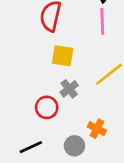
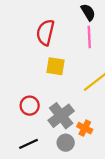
gray cross: (69, 89) -> (61, 116), moved, size x1.6
red circle: (47, 107) -> (30, 106), moved

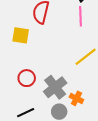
yellow square: (56, 66) -> (21, 35), moved

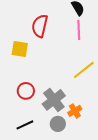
orange cross: (76, 98) -> (75, 111), turned 32

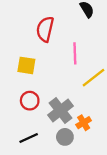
pink line: (79, 30) -> (75, 53), moved
yellow square: (20, 49) -> (26, 65), moved

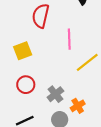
yellow square: (26, 65) -> (23, 51), turned -30
gray cross: (60, 111) -> (55, 94), size x0.7

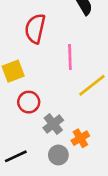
red circle: (26, 85) -> (29, 102), moved

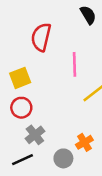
red circle: (29, 102) -> (21, 108), moved
gray cross: (53, 124) -> (35, 135), moved

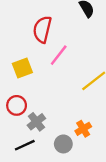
pink line: (75, 64) -> (59, 55), moved, turned 40
red circle: (21, 108) -> (17, 105), moved

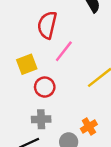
red circle: (17, 105) -> (45, 87), moved
gray cross: (36, 122) -> (41, 119), turned 36

